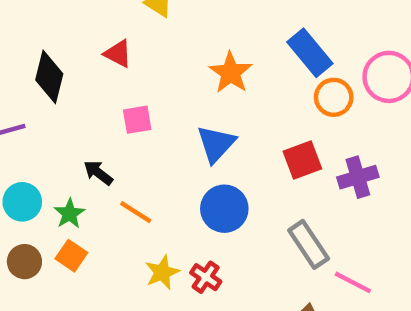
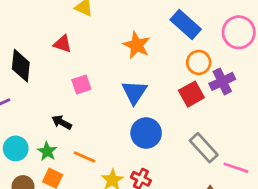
orange circle: (334, 97) -> (199, 62), moved
purple cross: (358, 177) -> (222, 81), moved
orange line: (136, 212) -> (84, 157), moved

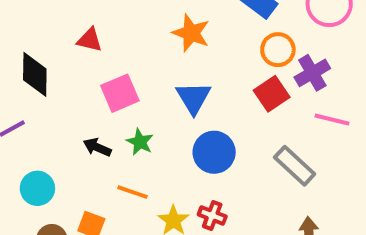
pink square: (81, 84) -> (120, 93), size x1.4
green star: (47, 151) -> (140, 142), moved
pink line: (236, 168) -> (332, 120), moved

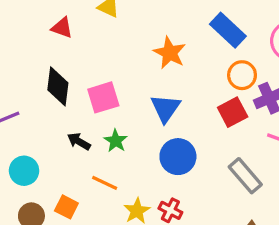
red triangle: (90, 40) -> (62, 28), moved
black diamond: (35, 74) -> (58, 86), moved

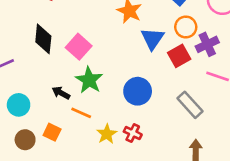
pink square: (103, 97) -> (79, 47), turned -30
blue triangle: (165, 108) -> (152, 39), moved
black arrow: (79, 141) -> (61, 93), moved
green star: (116, 141) -> (89, 80), size x1.5

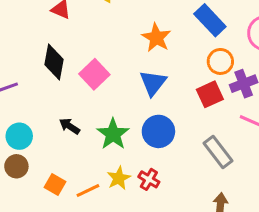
blue triangle: (152, 39) -> (153, 83), moved
green star: (89, 80) -> (113, 134), moved
orange line: (81, 113) -> (88, 190), moved, turned -54
orange square: (52, 132) -> (55, 185), moved
brown circle: (25, 140) -> (16, 166), moved

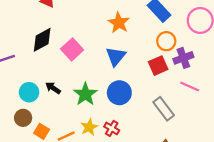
black diamond: (54, 62) -> (42, 40), turned 50
cyan circle: (19, 136) -> (29, 92), moved
brown circle: (16, 166) -> (23, 118), moved

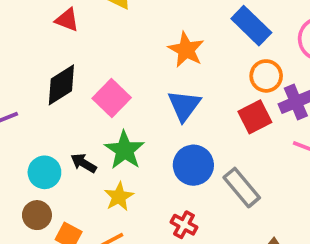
green star: (85, 94) -> (125, 150), moved
gray rectangle: (164, 109) -> (242, 188), moved
yellow star: (89, 127) -> (119, 197), moved

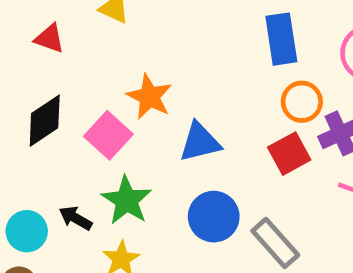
blue rectangle: (251, 26) -> (281, 39), turned 39
orange star: (186, 50) -> (149, 97), moved
blue triangle: (184, 106) -> (200, 142), turned 42

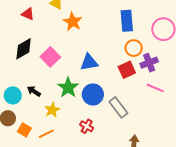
orange star: (149, 97) -> (73, 22), moved
green star: (127, 200) -> (68, 88), moved

